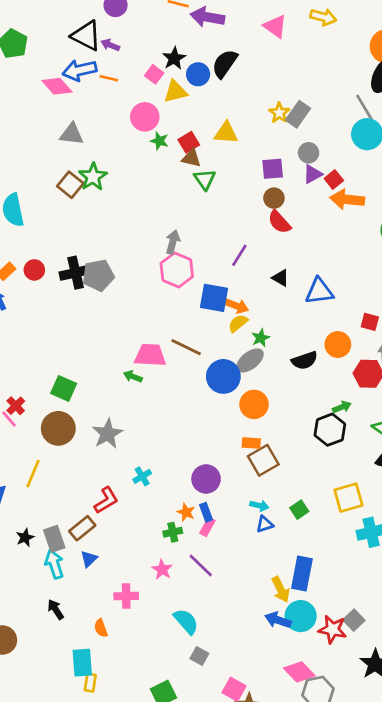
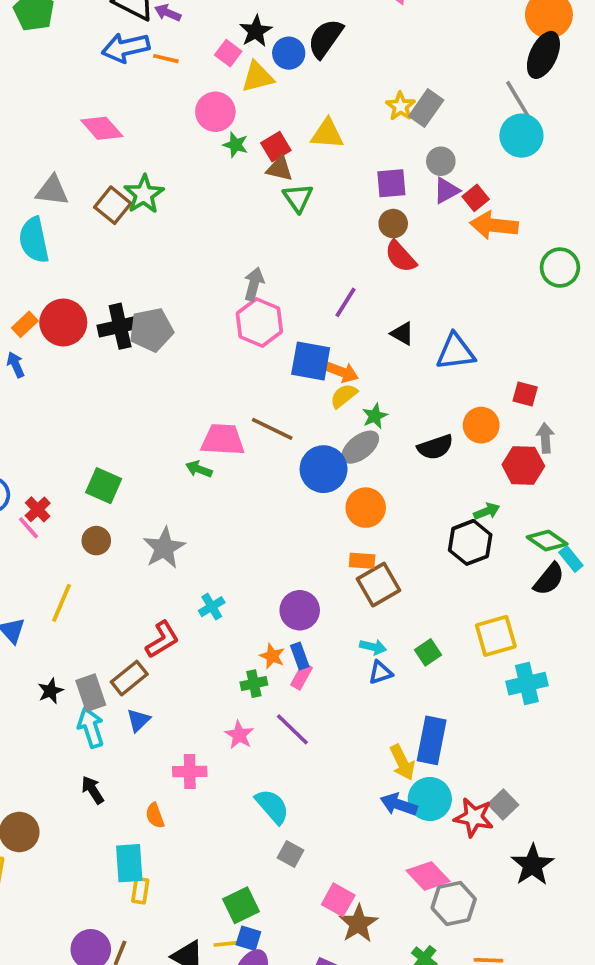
pink diamond: (57, 86) -> (102, 128), moved
gray triangle: (72, 134) -> (52, 191), moved
red circle: (34, 270) -> (63, 323), size x1.6
brown circle: (58, 428) -> (96, 541), size x0.6

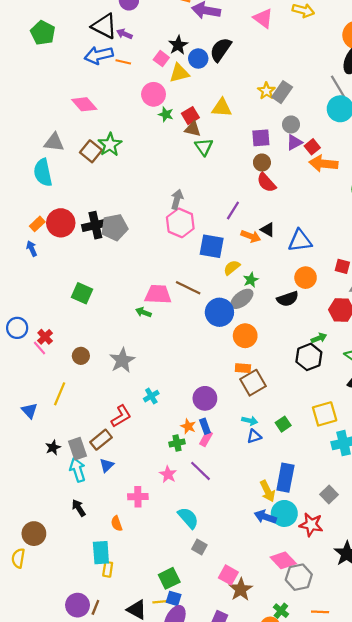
orange arrow: (342, 372) -> (251, 236), moved
orange circle: (481, 425) -> (306, 278), moved
green square: (104, 486) -> (82, 293), moved
gray square: (503, 805) -> (329, 494), moved

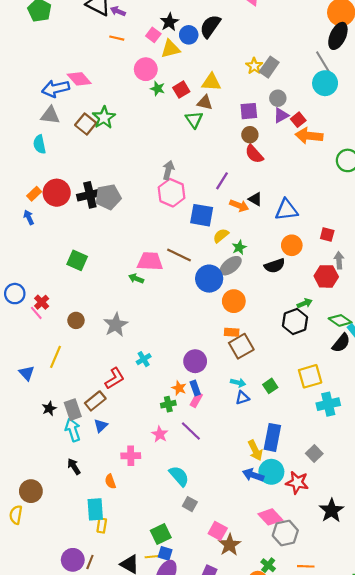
blue arrow: (99, 55) -> (56, 89), moved
brown triangle: (193, 129) -> (205, 102), moved
cyan semicircle: (43, 173) -> (39, 144), size x0.7

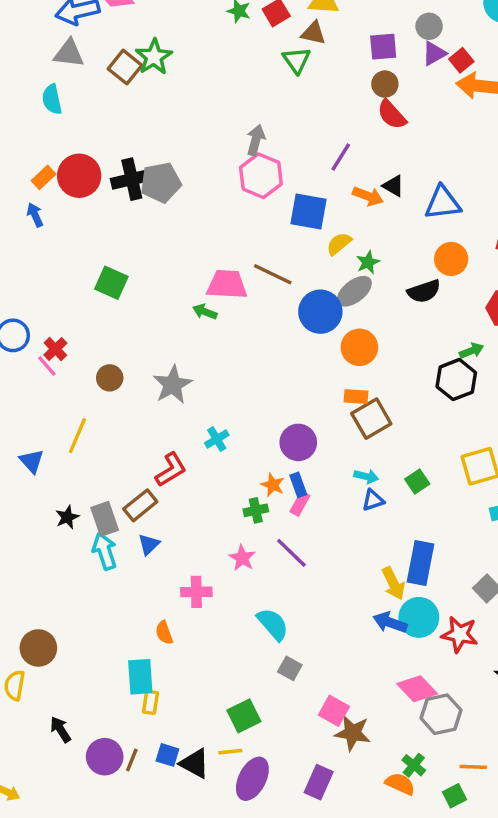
black arrow: (74, 466) -> (60, 729), moved
brown star: (230, 545) -> (353, 733), turned -30
blue square: (165, 553) -> (167, 755), moved

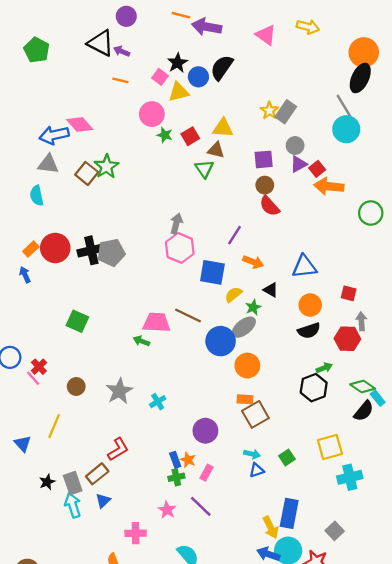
black triangle: (393, 186) -> (271, 290), moved
black semicircle: (424, 291) -> (309, 331), moved
cyan cross: (217, 439) -> (158, 402), moved
blue rectangle: (298, 485) -> (175, 460), moved

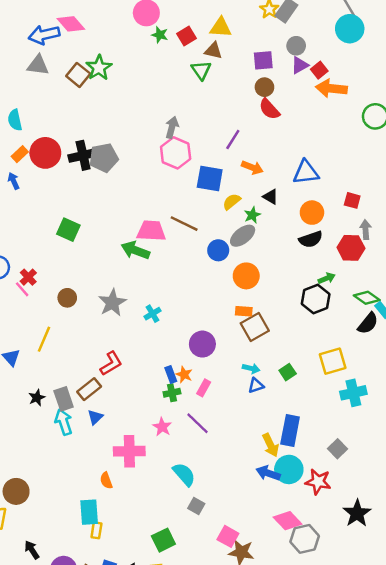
cyan semicircle: (37, 196) -> (15, 120), moved
green arrow: (141, 341) -> (135, 250), size x1.6
blue circle: (221, 341) -> (218, 250), size x0.7
pink cross: (136, 533) -> (129, 451), size x1.4

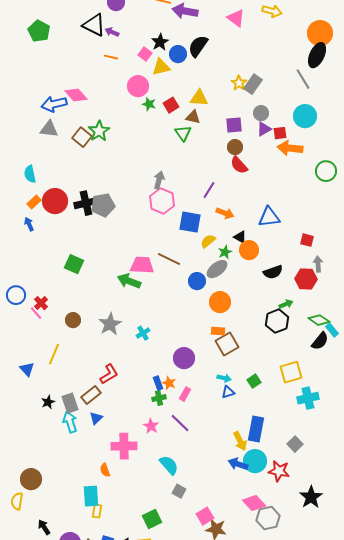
cyan circle: (350, 29) -> (305, 116), moved
red square: (319, 70) -> (280, 133), turned 32
orange circle: (312, 213) -> (249, 250), moved
pink square: (228, 536) -> (205, 516), turned 30

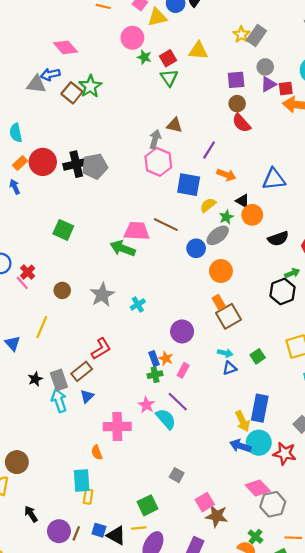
blue arrow: (54, 104) -> (50, 74), moved, size x0.7
brown triangle: (193, 117) -> (174, 125), moved
green triangle: (183, 133) -> (169, 78), moved
orange rectangle: (218, 331) -> (219, 302), turned 56
cyan semicircle: (169, 465) -> (166, 419), moved

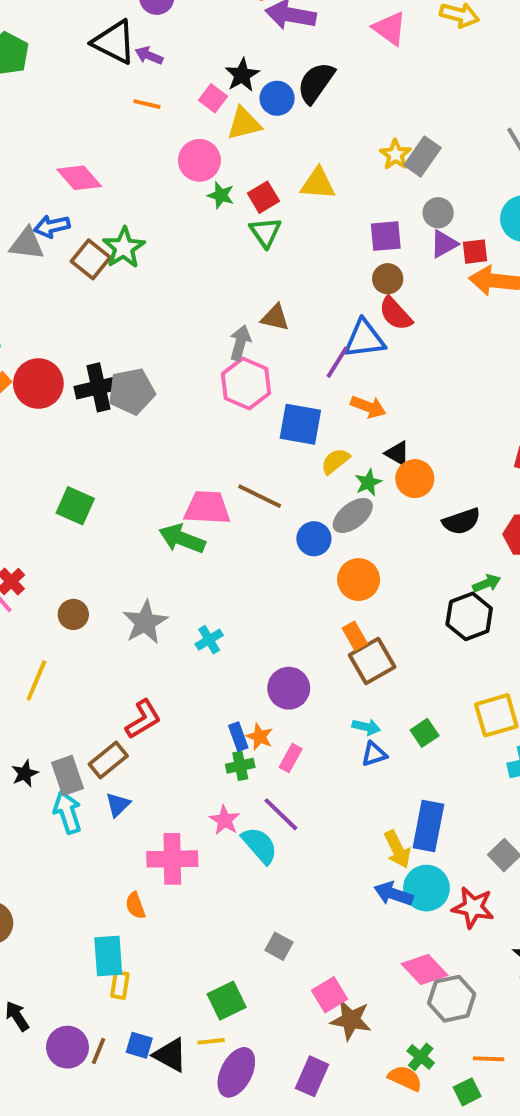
blue triangle: (274, 179) -> (364, 339), moved

